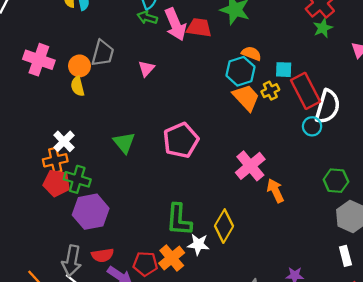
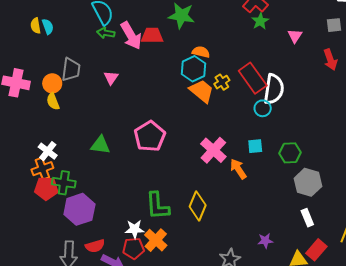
cyan square: (284, 70) -> (255, 146), moved
green triangle: (124, 143) -> (100, 145), turned -35
white star: (198, 244) -> (135, 229), moved

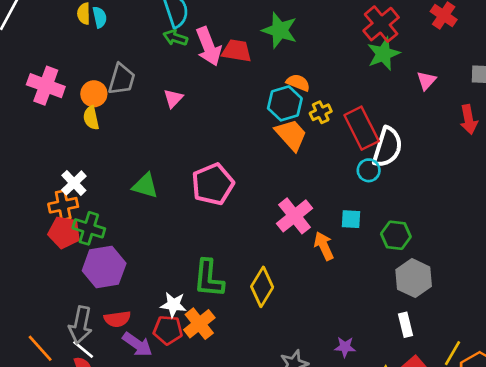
green star: (260, 21) -> (383, 54), size x1.4
yellow cross: (222, 82) -> (321, 112), moved

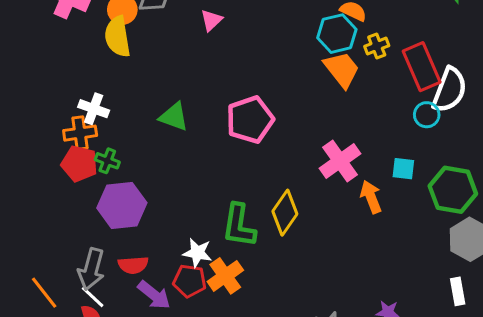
yellow semicircle: (91, 118) -> (118, 37), size x1.5
white cross: (74, 183) -> (94, 109), turned -30
green cross: (89, 228) -> (107, 161), size x0.7
green hexagon: (396, 235) -> (453, 190), size x1.4
yellow diamond: (262, 287) -> (285, 213), moved

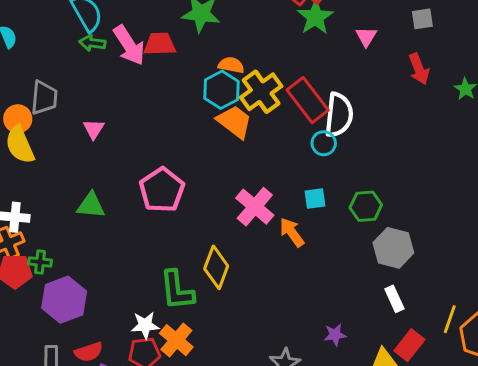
pink triangle: (211, 20) -> (94, 129), moved
yellow cross: (377, 46) -> (261, 92), size x1.8
green hexagon: (453, 190) -> (366, 206), size x0.7

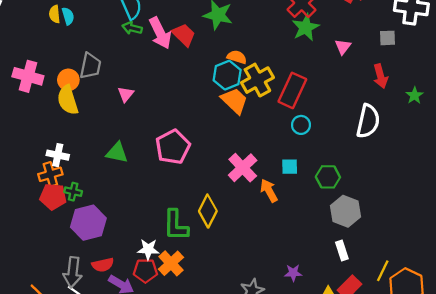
red trapezoid: (160, 44) -> (184, 35), turned 40
red rectangle: (308, 100) -> (292, 90), turned 56
white semicircle: (339, 115) -> (368, 121), moved

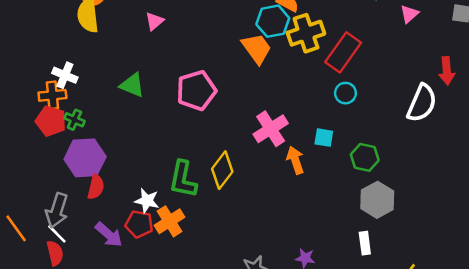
red arrow: (380, 76) -> (447, 71), moved
orange trapezoid: (234, 101) -> (257, 48), moved
red semicircle: (103, 265) -> (96, 187), moved, turned -75

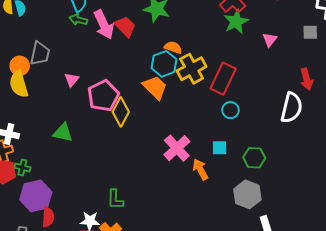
pink pentagon: (196, 90) -> (103, 96), moved
yellow diamond: (222, 170) -> (121, 112), moved
green L-shape: (183, 179) -> (115, 199), size x0.7
gray hexagon: (377, 200) -> (247, 194), moved

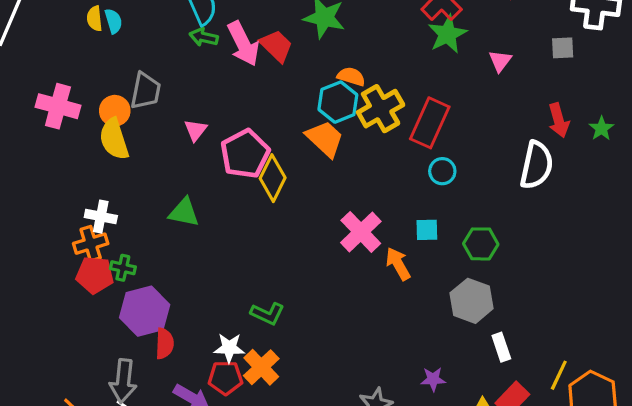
green L-shape: (115, 199) -> (267, 314), turned -65

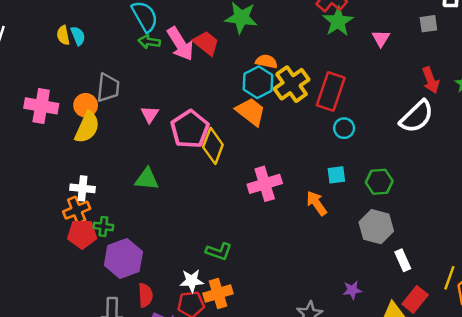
yellow semicircle: (114, 139) -> (87, 127), turned -132
white semicircle: (537, 165) -> (417, 117), turned 39
pink cross: (361, 232) -> (265, 184), moved, turned 32
red semicircle: (165, 344) -> (145, 295), moved
orange cross: (261, 367) -> (218, 293), turned 32

